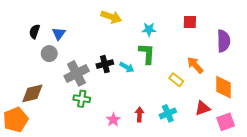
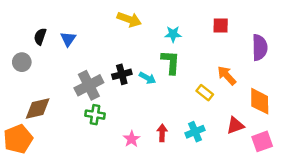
gray circle: (49, 54) -> (22, 62), moved

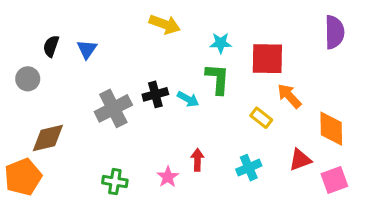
red square: (221, 26) -> (267, 59), moved, size x1.6
purple semicircle: (260, 47) -> (334, 32), moved
green cross: (95, 115) -> (115, 182), moved
red arrow: (162, 133) -> (197, 160), moved

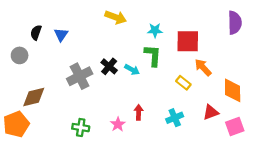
black cross: (155, 94) -> (109, 66), turned -35

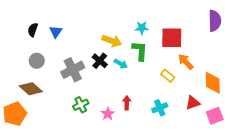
yellow arrow: (116, 17) -> (112, 41), moved
gray circle: (20, 55) -> (37, 61), moved
brown diamond: (34, 97) -> (31, 89), turned 55
green cross: (81, 128) -> (81, 105), moved, turned -35

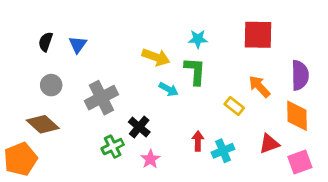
purple semicircle: (215, 21) -> (300, 75), moved
red square: (172, 38) -> (258, 35), moved
black cross: (100, 61) -> (139, 127), moved
red arrow: (127, 103) -> (198, 141), moved

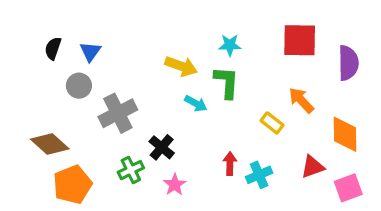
purple semicircle: (300, 75) -> (348, 63), moved
gray circle: (51, 85) -> (79, 86), moved
orange pentagon: (20, 159) -> (72, 185), moved

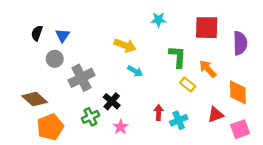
cyan star: (230, 45) -> (159, 20), moved
green L-shape: (227, 82) -> (178, 57), moved

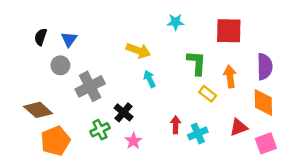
purple semicircle: (240, 43) -> (265, 67), moved
orange arrow: (208, 69) -> (230, 76), turned 36
cyan arrow: (135, 71) -> (150, 79), turned -144

